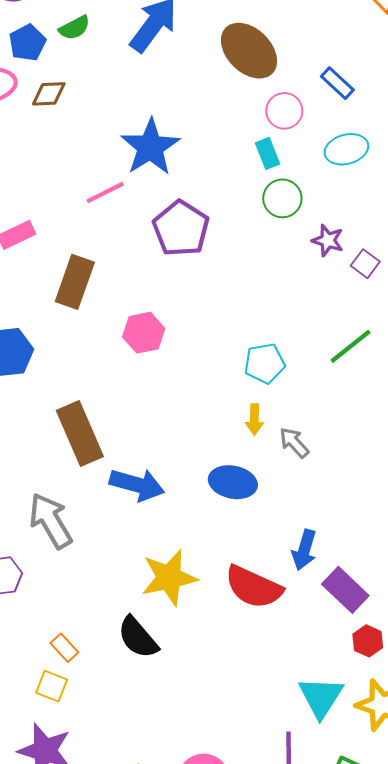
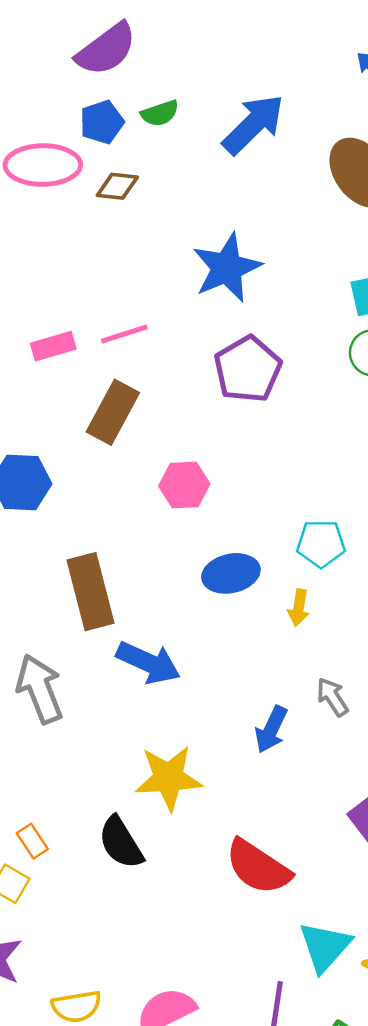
pink line: (105, 192) -> (124, 334), moved
gray arrow: (294, 443) -> (332, 697), moved
blue ellipse: (233, 482) -> (231, 573), moved, turned -33
blue arrow: (304, 550) -> (271, 729), moved
red semicircle: (254, 587) -> (258, 867), moved

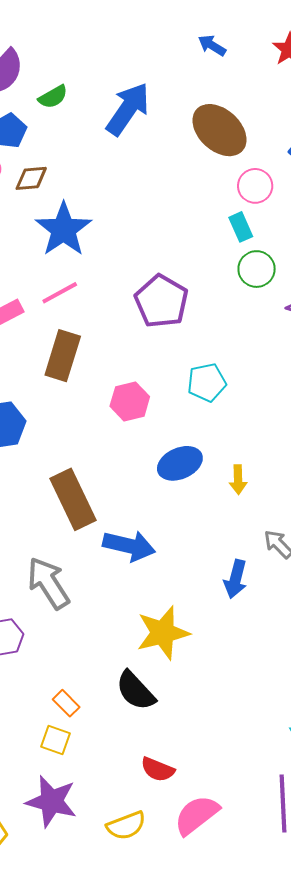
green semicircle: (160, 113) -> (53, 97), moved
blue star: (227, 268) -> (64, 229), moved
cyan pentagon: (321, 544) -> (207, 382), moved
red semicircle: (258, 867) -> (158, 769), moved, size x0.6

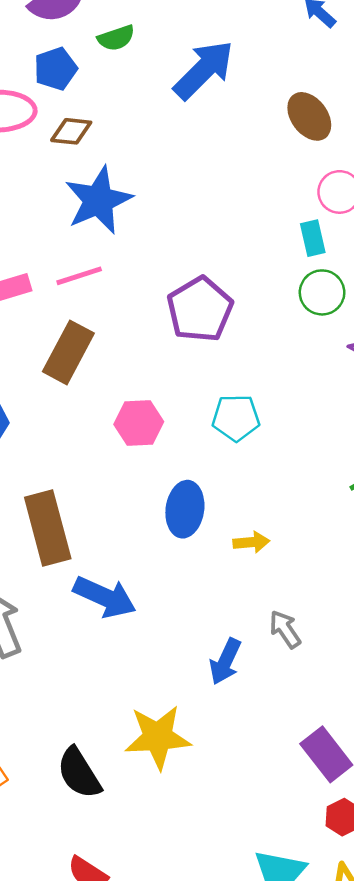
brown ellipse: (219, 130) -> (309, 116), size x0.7
blue ellipse: (180, 463) -> (185, 509), turned -69
yellow arrow: (238, 480) -> (251, 542), turned -104
yellow star: (163, 633) -> (158, 737), moved

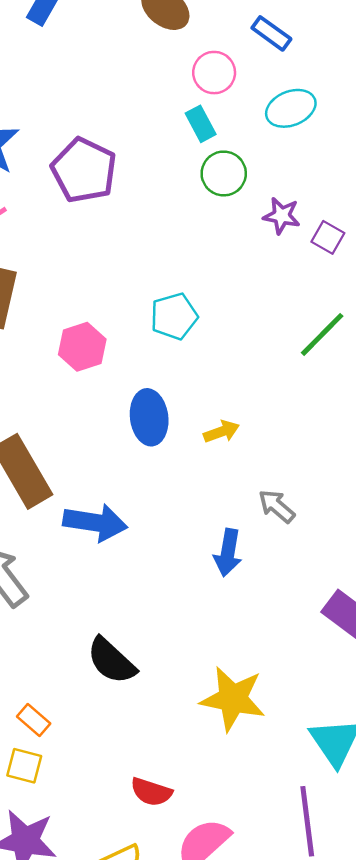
purple pentagon: (200, 309) -> (84, 170), moved
yellow star: (158, 737) -> (233, 699), moved, turned 30
black semicircle: (79, 773) -> (111, 661), moved

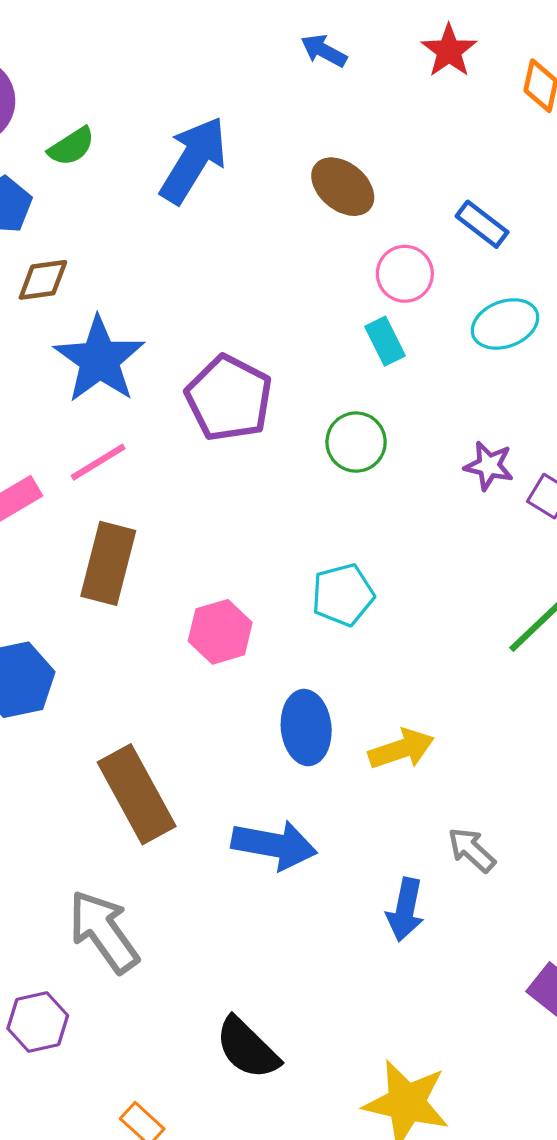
green circle: (224, 173) -> (356, 442), moved
yellow arrow: (221, 432) -> (401, 749), size x1.4
blue arrow: (95, 523) -> (274, 845), moved

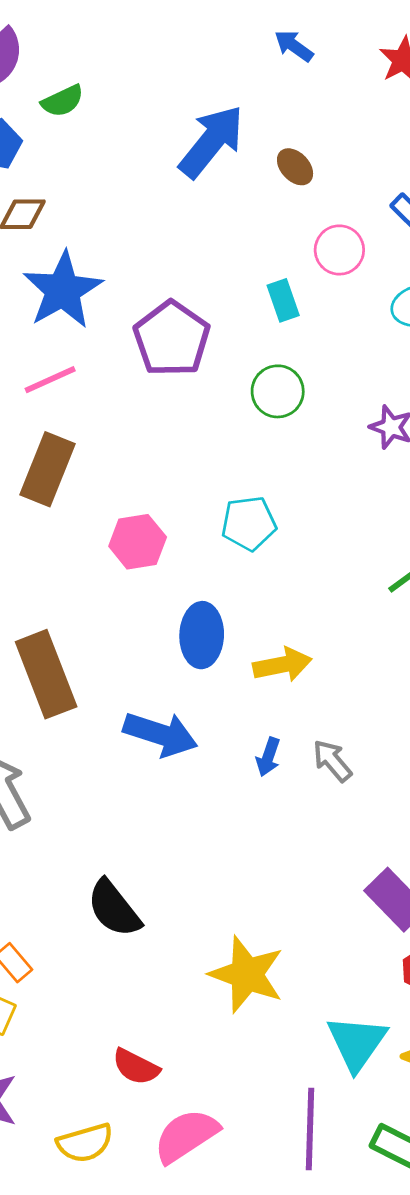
blue arrow: (193, 160) -> (211, 141), moved
brown ellipse: (343, 187) -> (295, 167), size x0.7
cyan rectangle: (385, 341) -> (283, 300), moved
blue arrow: (405, 910) -> (268, 757), moved, size x0.7

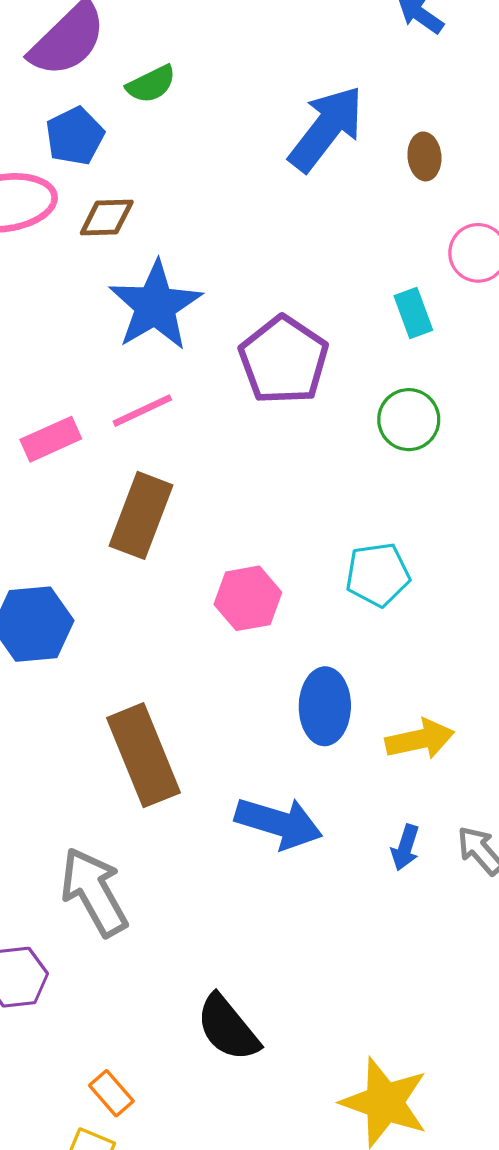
brown ellipse: (295, 167) -> (424, 156), turned 39

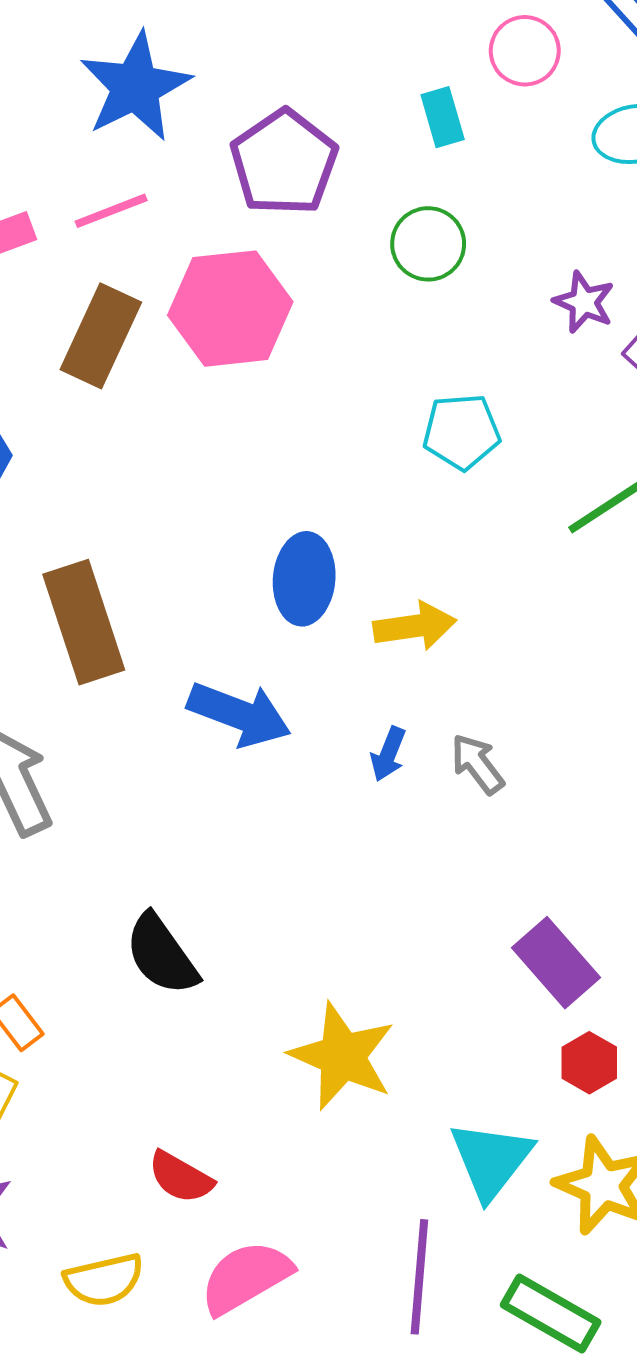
cyan pentagon: (378, 575) -> (462, 432), moved
pink hexagon: (248, 598) -> (230, 309), moved, size x1.5

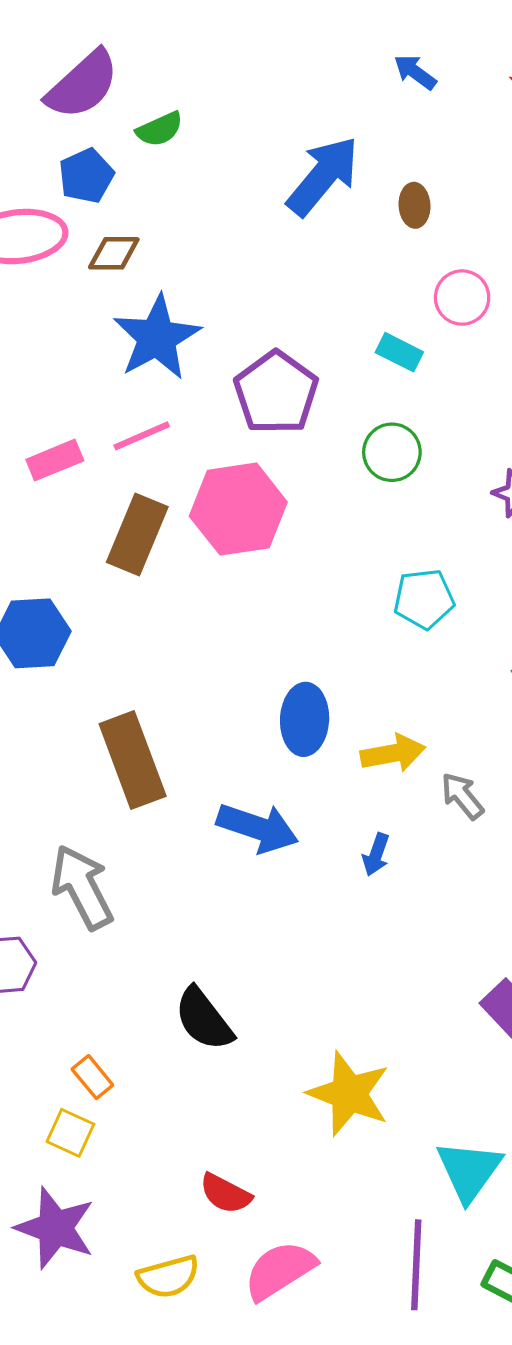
cyan rectangle: (443, 117) -> (399, 352), turned -45
gray arrow: (477, 764) -> (462, 796), moved

